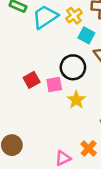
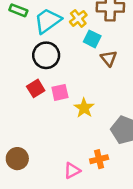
black circle: (73, 67) -> (46, 55), moved
orange cross: (89, 148) -> (99, 159), turned 35

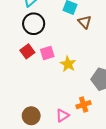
brown circle: (17, 159) -> (31, 116), moved

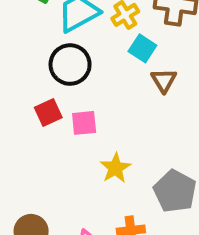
yellow star: (68, 64) -> (115, 168), moved

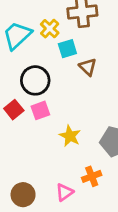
cyan square: (142, 48) -> (67, 49), turned -36
black circle: (70, 65) -> (35, 80), moved

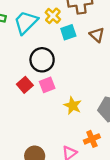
brown triangle: (88, 67) -> (97, 35), moved

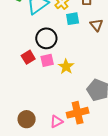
yellow star: (73, 106) -> (66, 67), moved
orange cross: (92, 139) -> (78, 113), size x1.5

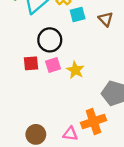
red square: (28, 57) -> (31, 63), turned 32
pink triangle: (56, 121) -> (70, 134), turned 40

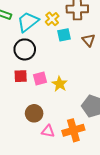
black circle: (50, 40) -> (25, 49), moved
brown circle: (36, 134) -> (34, 113), moved
pink triangle: (70, 134) -> (48, 131), moved

